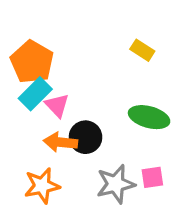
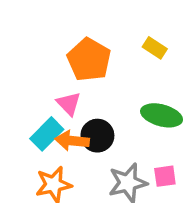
orange pentagon: (32, 62) -> (89, 60), moved
cyan rectangle: (35, 94) -> (47, 134), moved

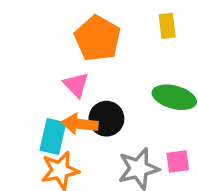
yellow rectangle: (155, 48) -> (167, 26), turned 50
cyan rectangle: (47, 134) -> (53, 136), moved, turned -32

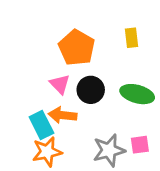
black circle: (106, 119) -> (91, 90), moved
cyan rectangle: (53, 136) -> (41, 125), turned -40

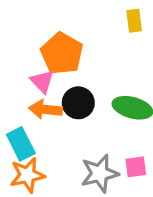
yellow rectangle: (132, 38) -> (134, 21), moved
pink triangle: (60, 84) -> (42, 81), moved
orange arrow: (63, 115) -> (45, 109), moved

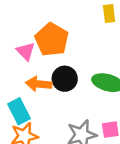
pink triangle: (42, 81) -> (26, 51), moved

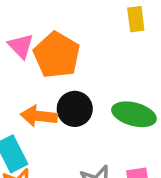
pink triangle: (26, 51) -> (21, 46), moved

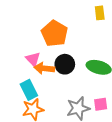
pink triangle: (21, 46) -> (33, 59), moved

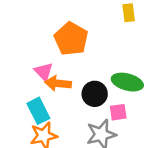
black circle: (65, 64) -> (95, 94), moved
pink square: (101, 104) -> (118, 112), moved

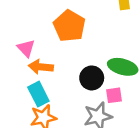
pink triangle: (44, 72) -> (26, 48), moved
orange arrow: (58, 83) -> (41, 67), moved

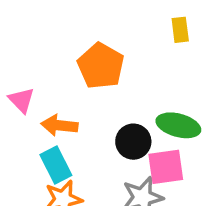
pink triangle: (26, 48) -> (22, 100), moved
pink square: (114, 95) -> (166, 167), size x1.5

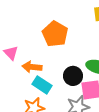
cyan rectangle: (56, 165) -> (42, 85), moved, turned -30

